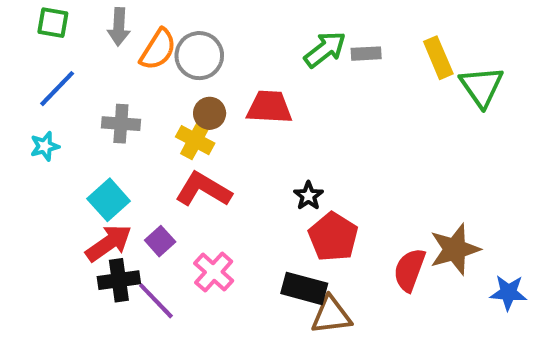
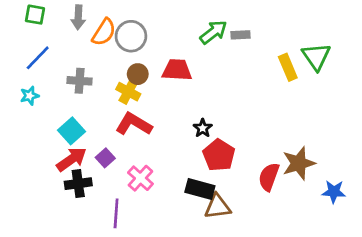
yellow rectangle: (438, 58) -> (288, 67), moved
purple line: (156, 301) -> (116, 213), moved, turned 48

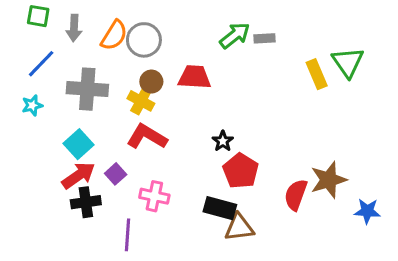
gray arrow: (78, 17) -> (74, 28), moved
gray cross: (80, 81) -> (87, 89), size x1.5
pink cross: (140, 178) -> (154, 196), turned -30

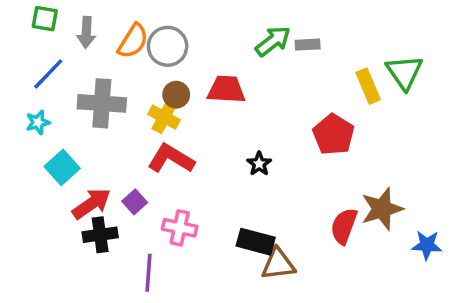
cyan square: (78, 144) -> (62, 167), moved
red pentagon: (241, 171) -> (333, 134), moved

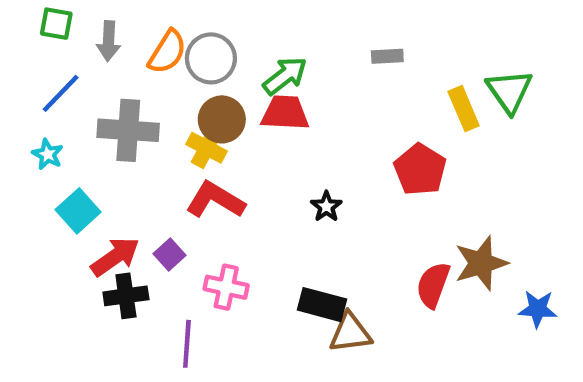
green arrow: (273, 41) -> (285, 76), moved
brown circle: (176, 95) -> (222, 119), size x1.4
cyan star: (38, 122) -> (48, 154), turned -30

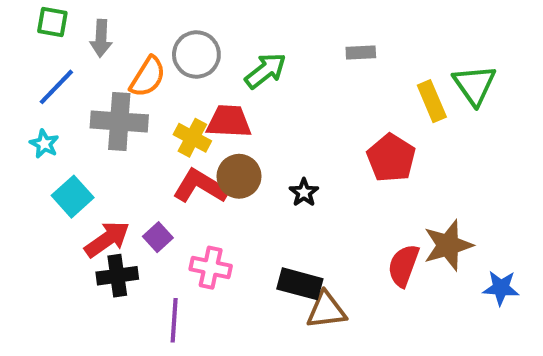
orange semicircle: (167, 52) -> (148, 77), moved
red trapezoid: (285, 113) -> (229, 121), moved
brown circle: (222, 119) -> (239, 176), moved

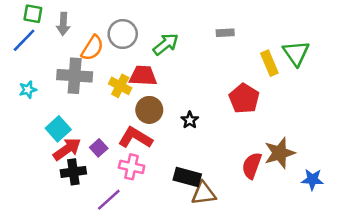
blue line: (56, 87) -> (24, 40), moved
cyan star: (44, 144) -> (28, 90), turned 30
red L-shape: (200, 186) -> (135, 138), moved
cyan square: (73, 197) -> (58, 129), moved
purple line: (174, 320) -> (109, 200), turned 44

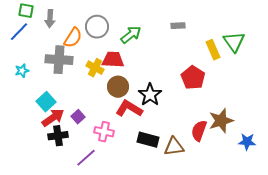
black star: (190, 120) -> (150, 95), size x1.6
red L-shape: (135, 138) -> (129, 109), moved
brown triangle: (204, 193) -> (174, 147), moved

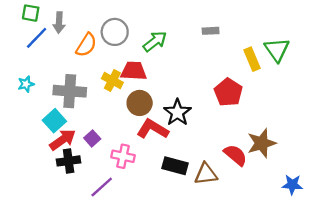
blue line: (19, 32) -> (37, 38), moved
gray cross: (59, 60) -> (70, 91), moved
red semicircle: (199, 131) -> (235, 155), turned 110
blue star: (247, 142) -> (292, 185), moved

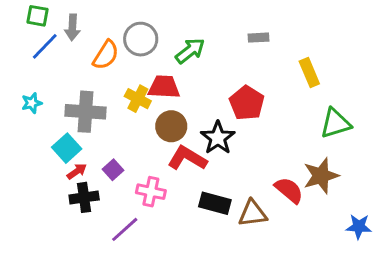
green triangle: (277, 50) -> (335, 123), moved, turned 48
red pentagon: (228, 92) -> (247, 103), moved
red arrow: (63, 140) -> (77, 171), size x0.6

